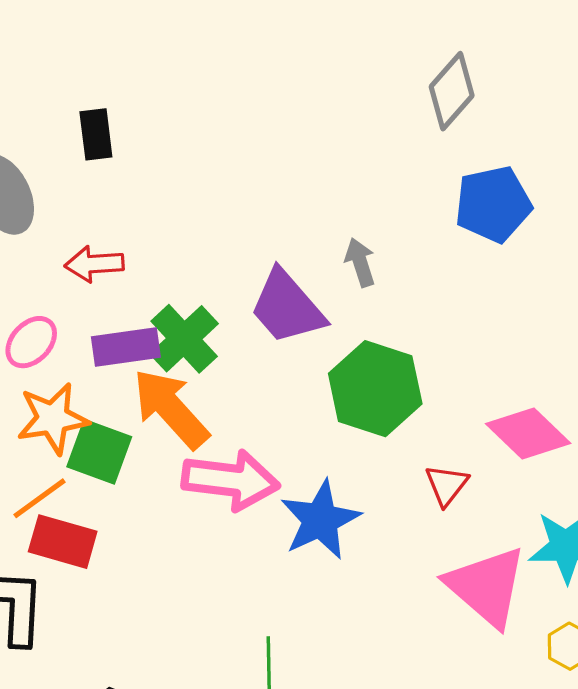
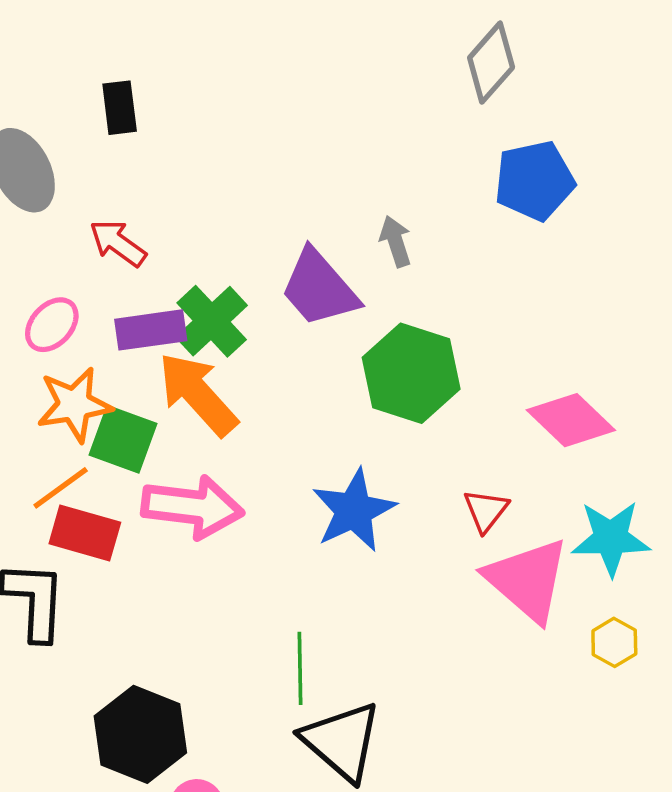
red arrow: (94, 264) -> (118, 243), turned 40
pink arrow: (231, 480) -> (192, 507), moved
red triangle: (447, 485) -> (486, 510), moved

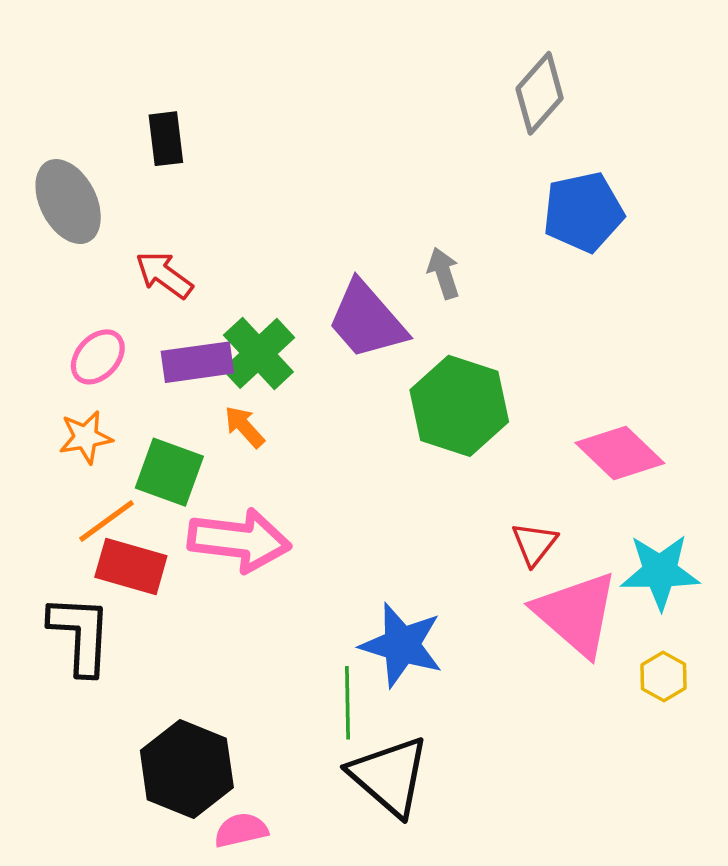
orange arrow: (198, 394) -> (244, 427), size x0.5
orange star: (74, 405) -> (86, 437), moved, size x0.7
blue star: (354, 510) -> (402, 645), moved, turned -30

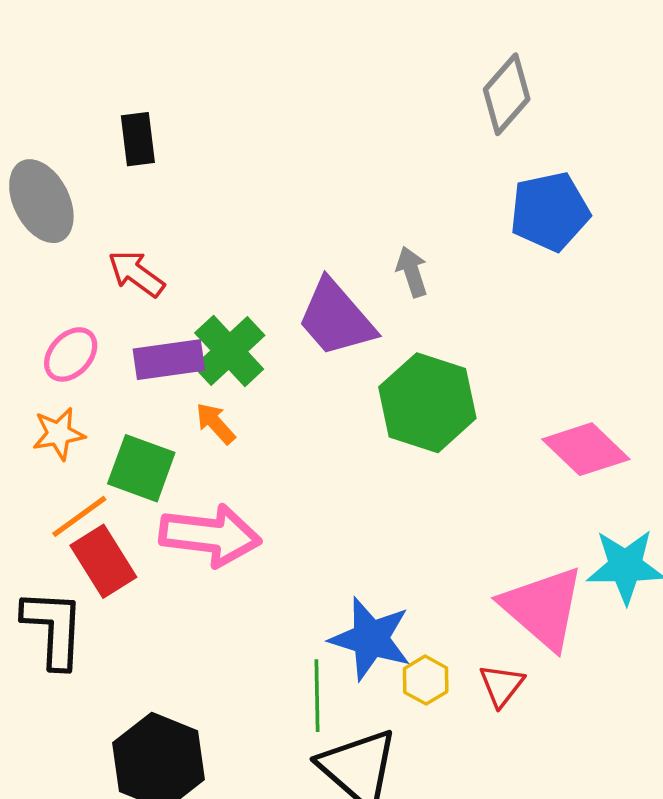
red triangle: (534, 544) -> (501, 685), moved
red rectangle: (131, 566) -> (103, 561), turned 42
yellow hexagon: (664, 676) -> (426, 680), moved

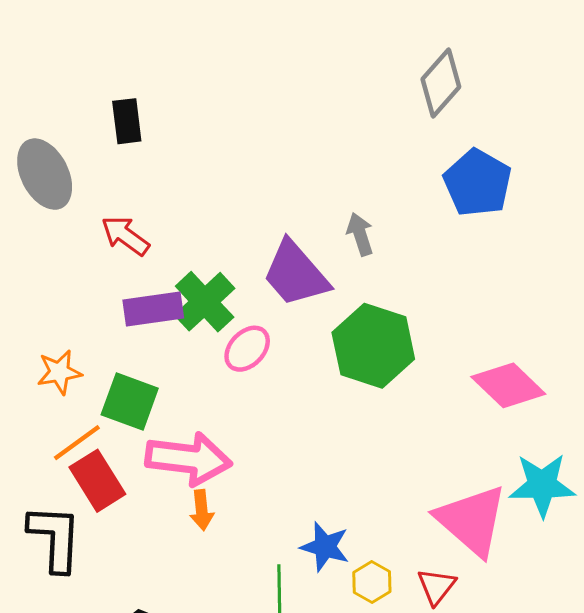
blue pentagon: (550, 211) -> (478, 183), turned -30
pink ellipse: (71, 354) -> (247, 349), moved
orange arrow: (215, 423) -> (202, 510), moved, turned -144
blue star: (370, 639) -> (325, 547), size x0.7

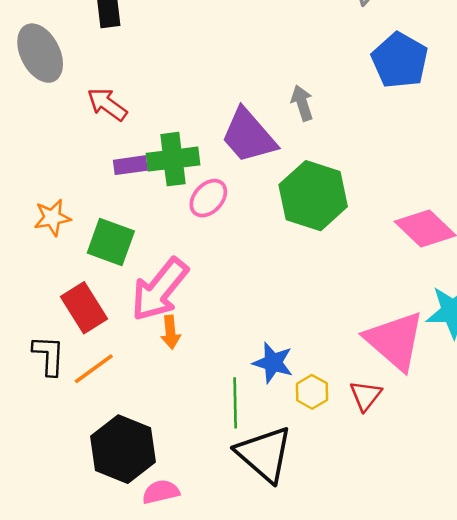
green cross: (205, 302) -> (173, 159), turned 36
purple rectangle: (153, 309) -> (130, 165), size x0.7
orange line: (77, 443) -> (94, 369), moved
pink arrow: (188, 459) -> (160, 290), turned 122
black L-shape: (55, 538) -> (49, 355), size x0.7

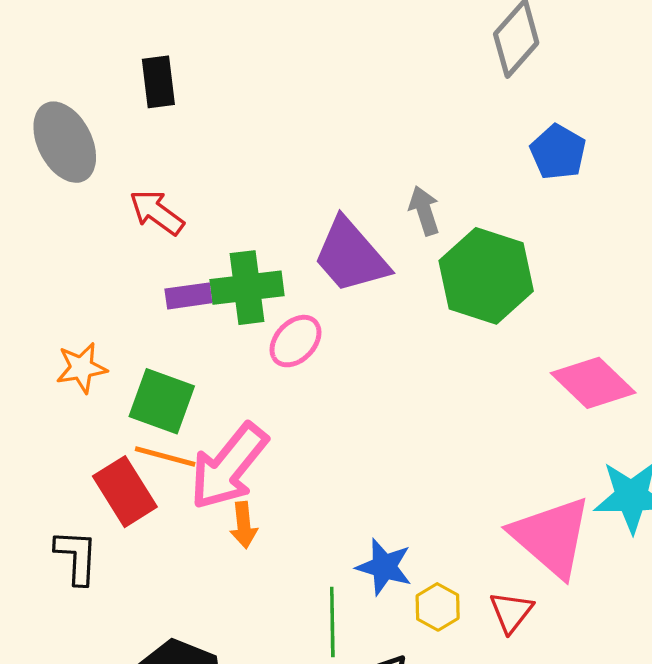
blue pentagon: (400, 60) -> (558, 152), size x0.7
green hexagon: (313, 196) -> (486, 276), moved
orange line: (94, 369) -> (165, 456), moved, turned 51

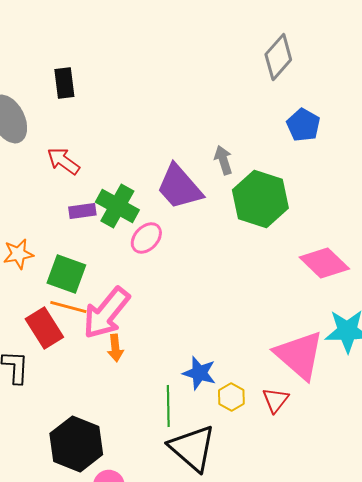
green cross: (247, 288) -> (117, 206), turned 36

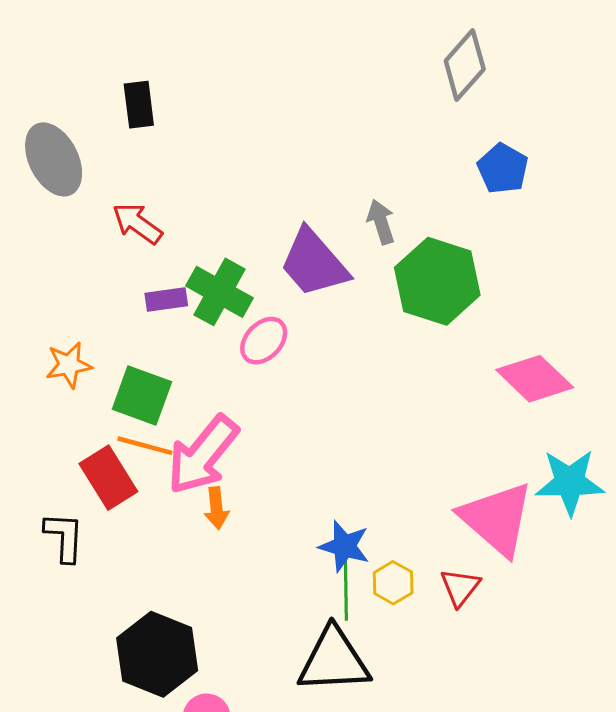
green line: (168, 406) -> (346, 589), moved
black triangle: (192, 448) -> (334, 660), turned -44

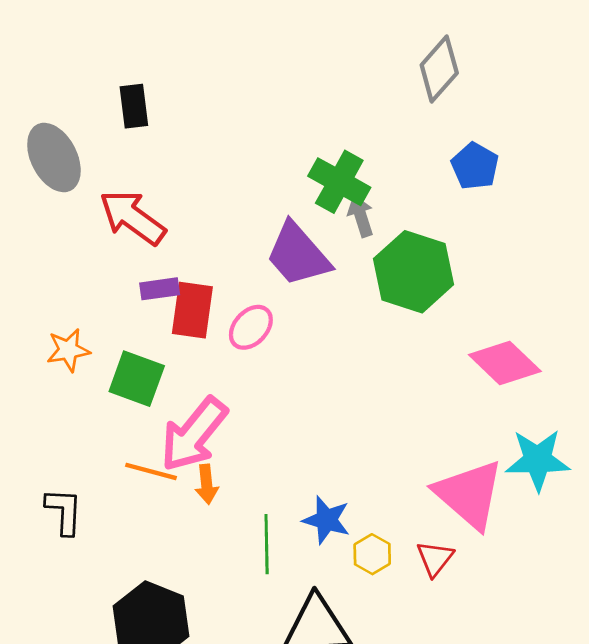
red arrow: (137, 223) -> (132, 217), size x1.4
green cross: (220, 292) -> (339, 182), moved
orange line: (145, 446) -> (151, 471), moved
red rectangle: (108, 478) -> (192, 310), moved, turned 40
green line: (346, 589) -> (267, 544), moved

